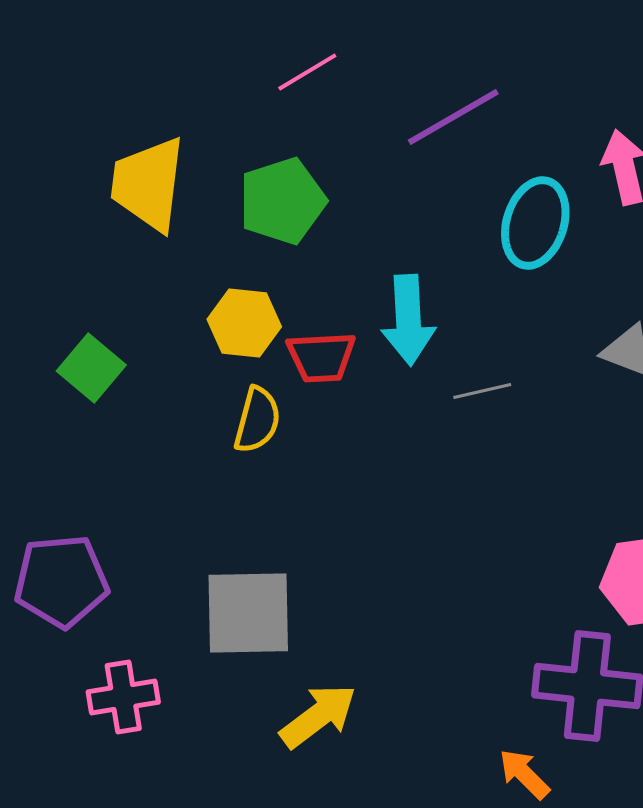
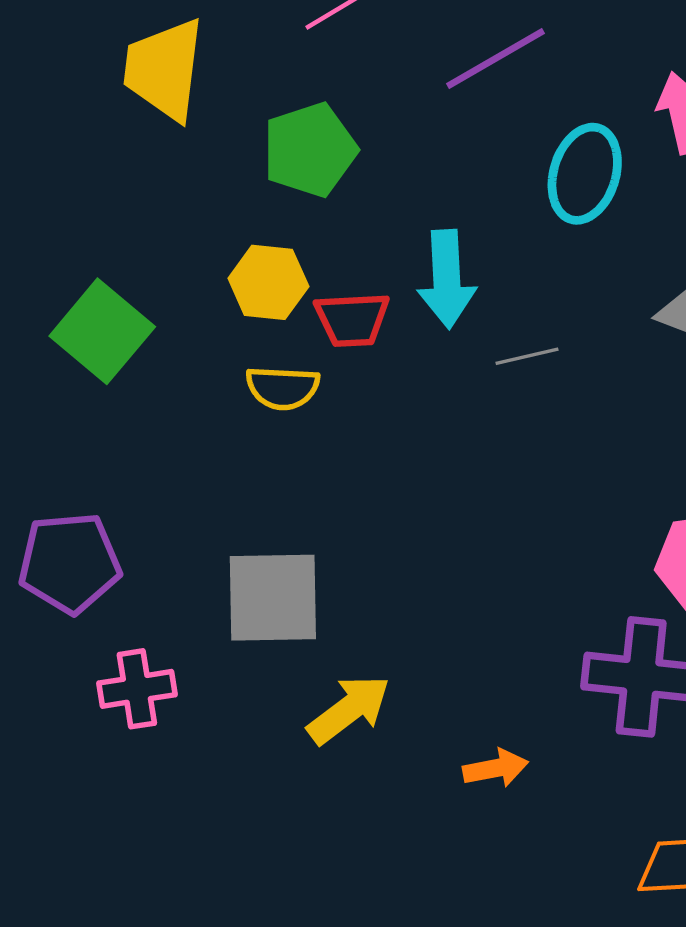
yellow trapezoid: (148, 184) -> (164, 69), moved
green square: (91, 368) -> (102, 331), size x1.4
yellow semicircle: (257, 420) -> (283, 388), turned 78
orange arrow: (524, 774) -> (496, 768), moved, turned 124

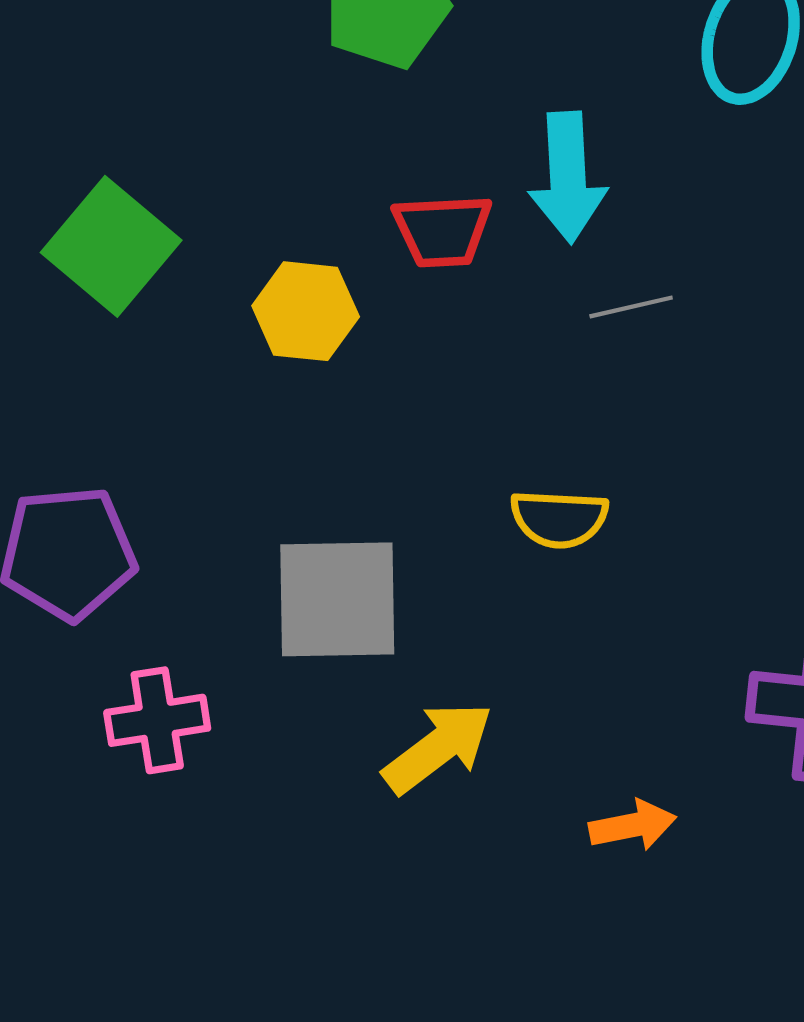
yellow hexagon: (268, 282) -> (306, 311), moved
gray line: (527, 356) -> (631, 307), moved
yellow semicircle: (283, 388) -> (559, 519), moved

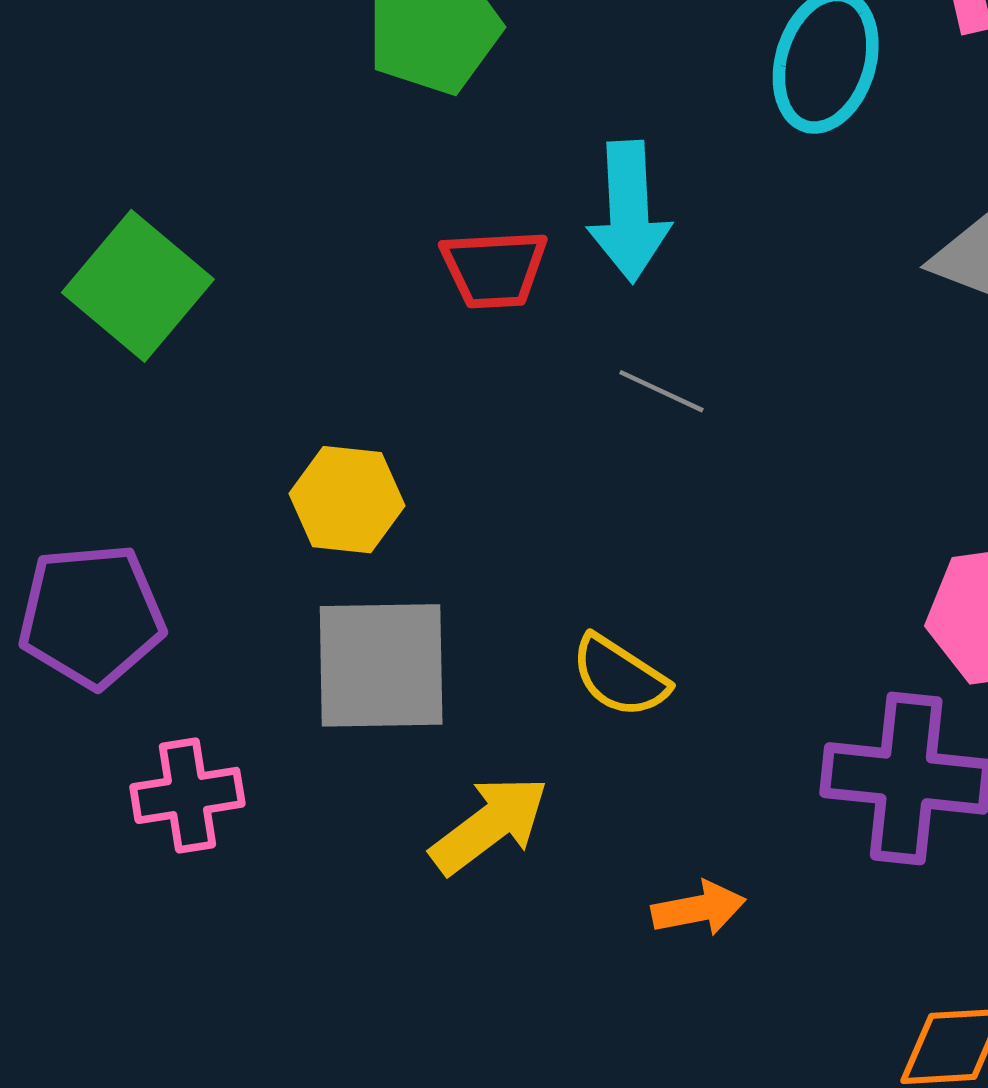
gray line: (631, 307) -> (661, 391), moved, turned 38
yellow hexagon: (306, 311) -> (347, 500), moved
yellow semicircle: (559, 519) -> (620, 676), moved, turned 30

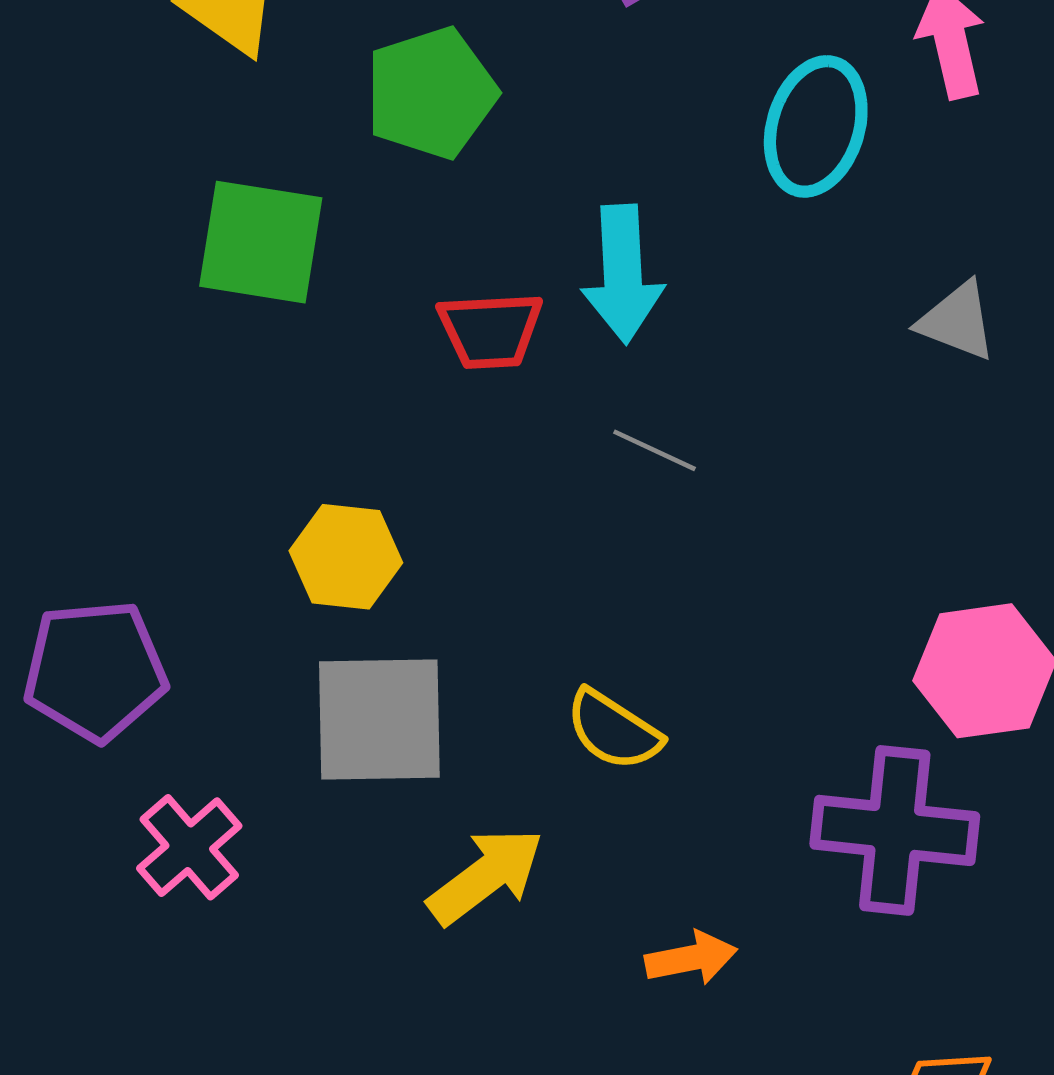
green square: (138, 286) -> (261, 242), moved, turned -31
pink cross: (187, 795) -> (189, 847), turned -32

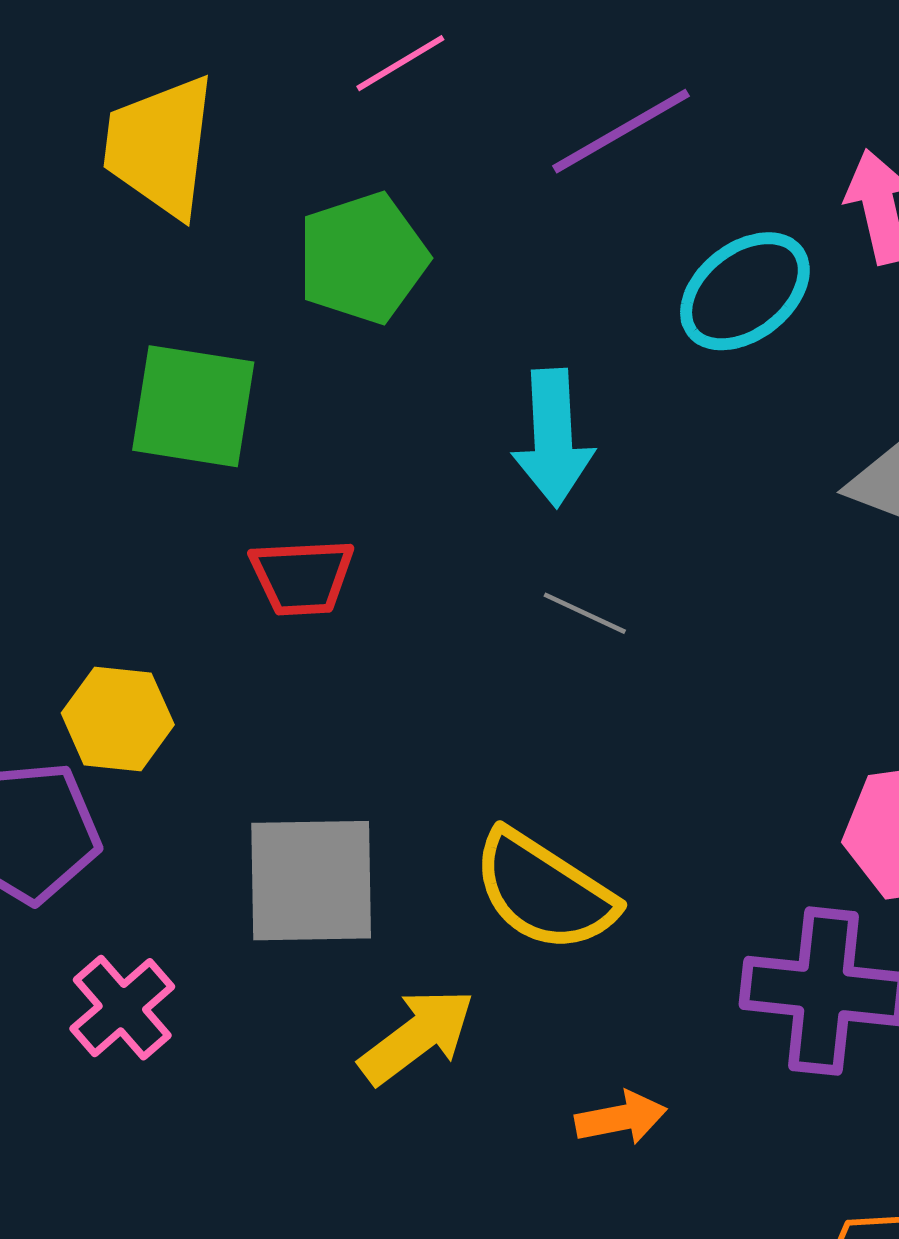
cyan ellipse: (816, 126) -> (745, 291), turned 35
red trapezoid: (490, 330) -> (302, 577), moved
yellow hexagon: (346, 557) -> (118, 719), moved
yellow semicircle: (614, 730) -> (544, 891), size x1.5

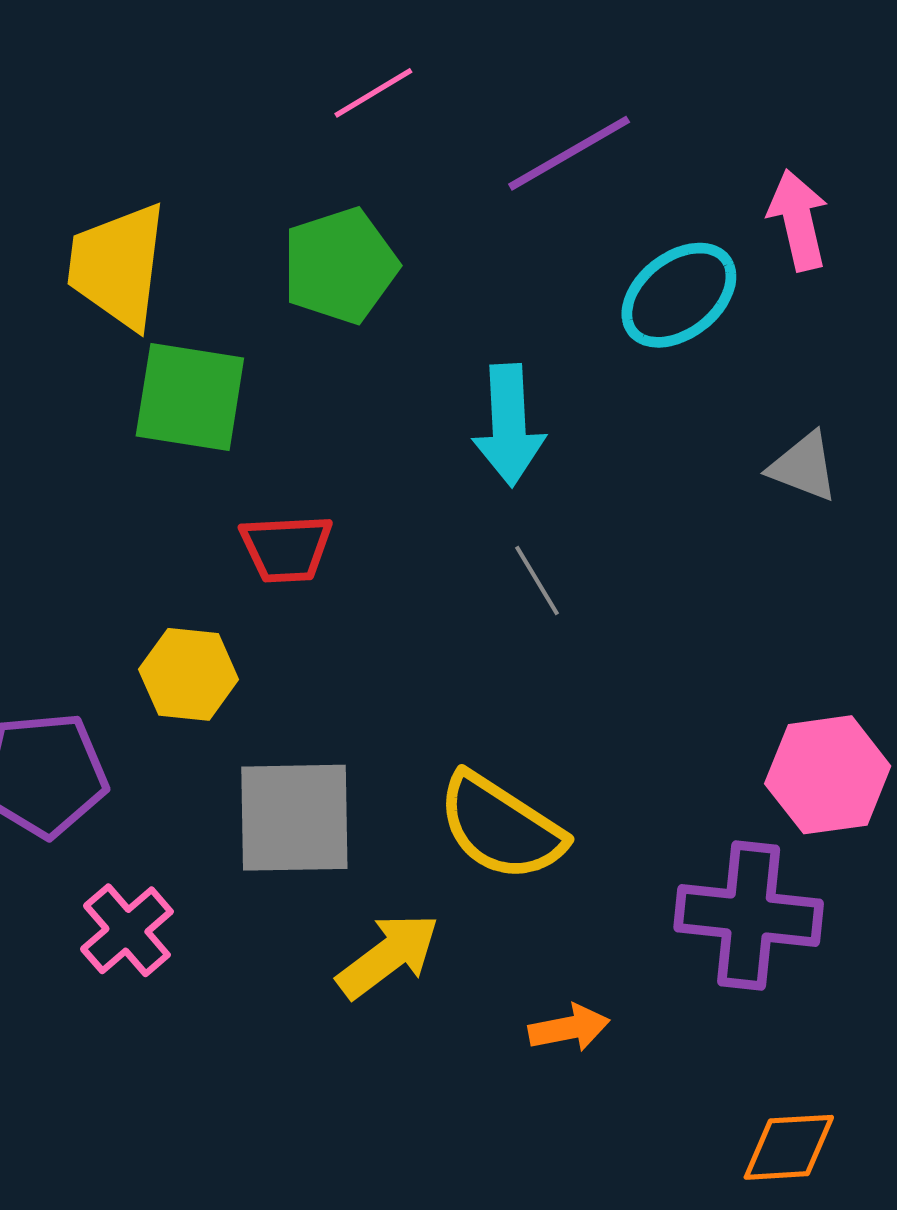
yellow trapezoid: (160, 146) -> (118, 266), moved
gray line: (585, 613) -> (537, 581), turned 34
yellow hexagon: (118, 719) -> (189, 674), moved

